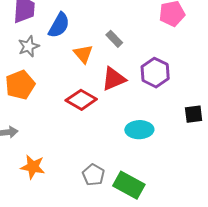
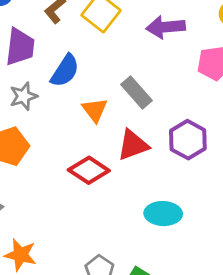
gray rectangle: (114, 39) -> (137, 92), size x1.4

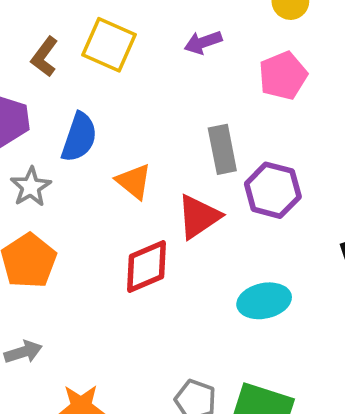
purple arrow: (166, 27) -> (203, 42), size x0.7
gray rectangle: (137, 92) -> (222, 149), moved, turned 44
red diamond: (89, 170) -> (146, 267), turned -42

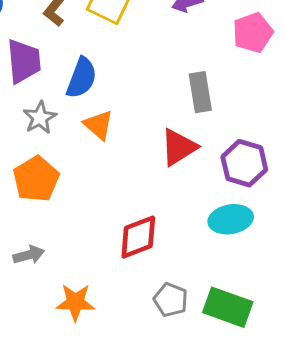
orange triangle: (134, 181) -> (98, 125), moved
purple hexagon: (273, 190) -> (244, 163), moved
red diamond: (146, 267) -> (138, 237), moved

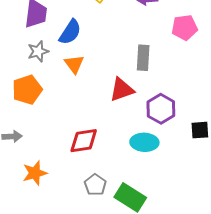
orange star: (75, 302) -> (35, 173), turned -30

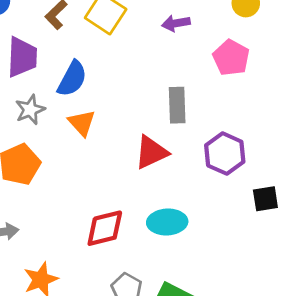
pink pentagon: (185, 27) -> (231, 58), turned -30
purple hexagon: (161, 109) -> (225, 154), moved
cyan ellipse: (144, 142) -> (167, 222), moved

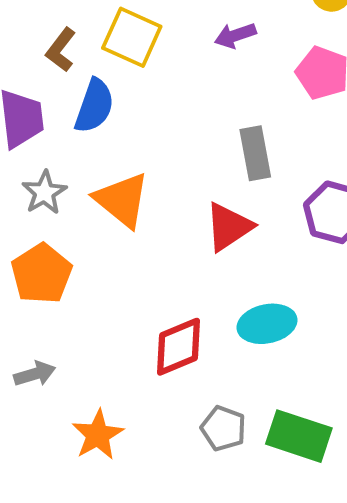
blue semicircle: (72, 79) -> (94, 106), moved
orange triangle: (82, 123) -> (122, 200), size x1.4

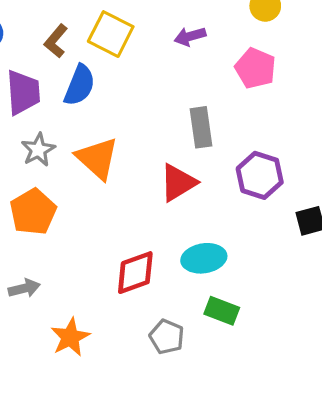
green rectangle: (299, 436) -> (222, 311), moved, size x0.7

